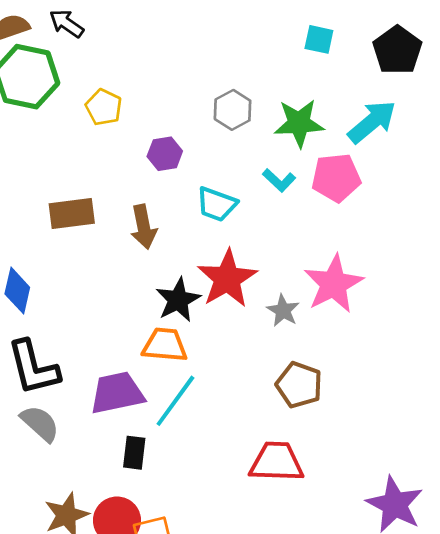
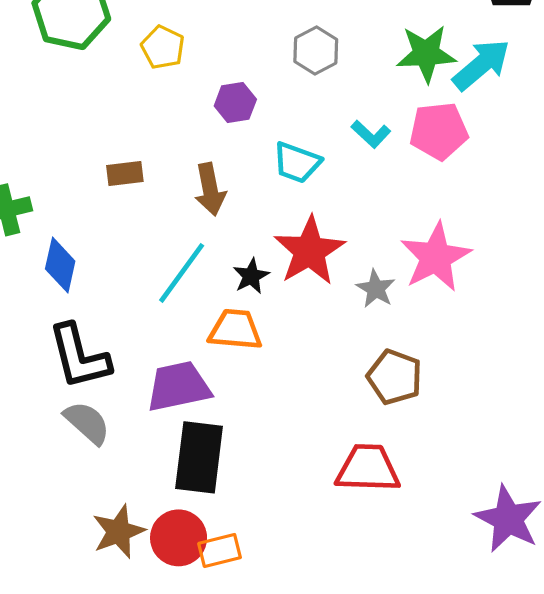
green star: (299, 123) -> (426, 54), moved
brown rectangle: (72, 214) -> (125, 174), size x0.7
black star: (178, 300) -> (251, 276), size x0.7
cyan line: (175, 401) -> (182, 273), moved
black rectangle: (134, 453) -> (199, 457), size x1.8

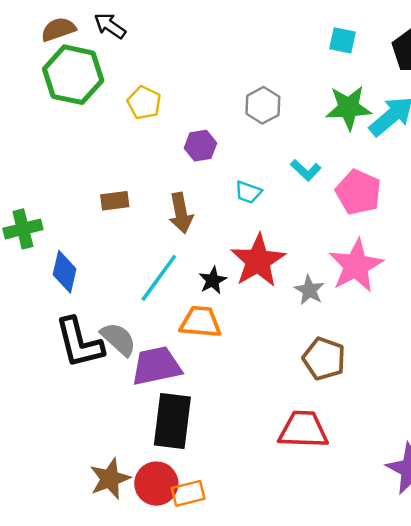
pink pentagon: (439, 131) -> (358, 192), moved, turned 30
cyan trapezoid: (297, 162) -> (248, 192), size x0.7
gray semicircle: (87, 423) -> (118, 339), moved

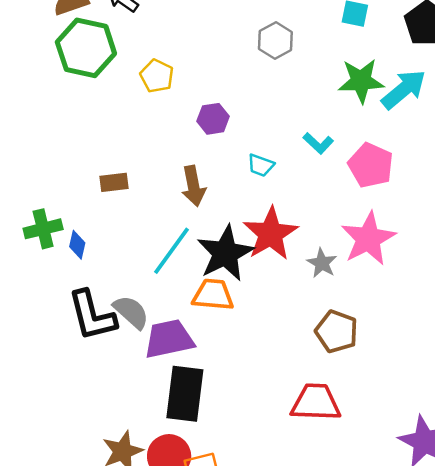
gray hexagon: (263, 105) -> (275, 41), moved
brown rectangle: (115, 201) -> (114, 182), moved
green cross: (23, 229) -> (43, 229), moved
blue diamond: (65, 272) -> (77, 245), size x0.7
black star: (213, 280) -> (225, 253), size x2.0

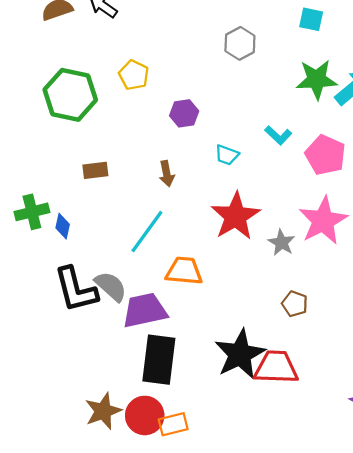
green hexagon: (86, 48) -> (70, 95), moved
brown arrow: (193, 186) -> (167, 174), size x0.7
black star: (225, 253) -> (240, 354), moved
brown pentagon: (337, 332) -> (295, 304), size x0.7

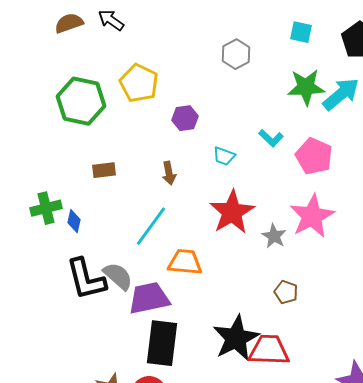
yellow pentagon: (134, 75) -> (139, 83), size x1.4

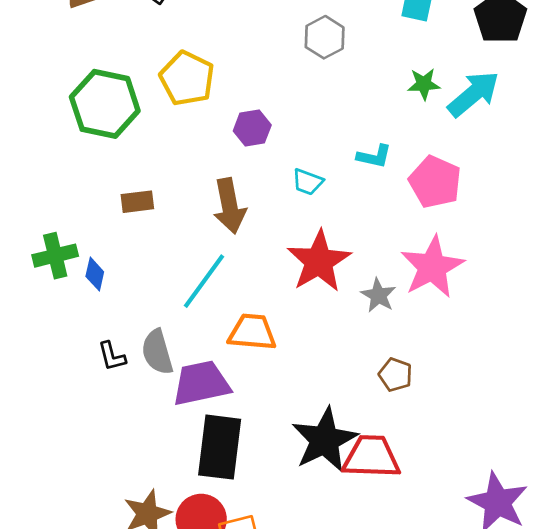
green star: (306, 87) -> (424, 84), size x0.6
cyan L-shape: (271, 138) -> (374, 156), turned -30
brown arrow: (169, 173) -> (230, 206), size x1.6
gray semicircle: (118, 276) -> (157, 352), turned -148
black L-shape: (86, 279) -> (112, 356), size x0.5

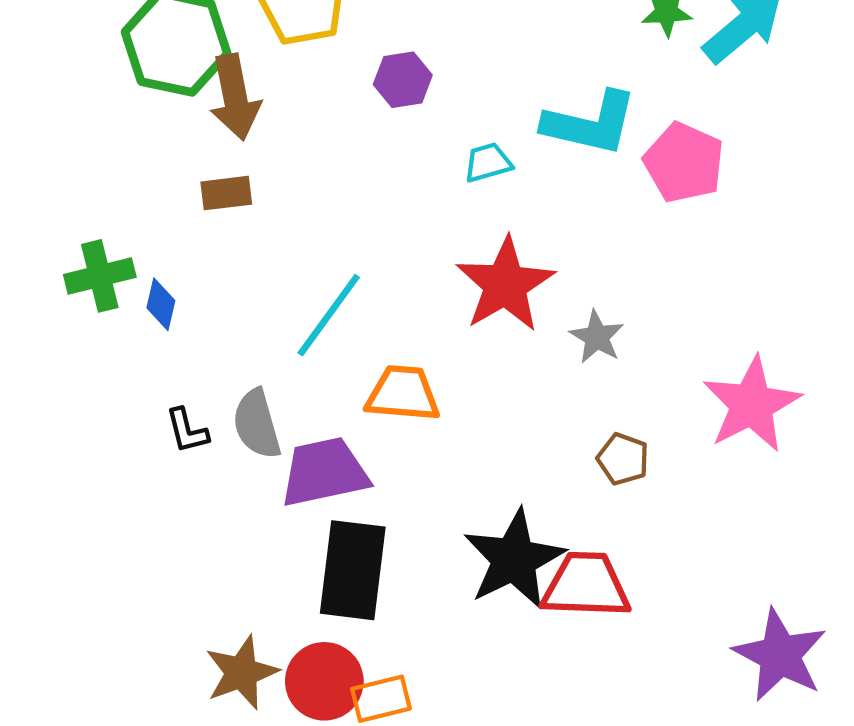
cyan L-shape: (374, 156) -> (590, 123), size x1.8
cyan trapezoid: (308, 182) -> (488, 163), turned 144
brown arrow: (230, 206) -> (235, 97), moved
pink star: (432, 267) -> (752, 404), moved

